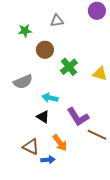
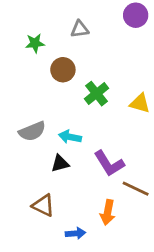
gray semicircle: (23, 82) -> (32, 131), moved
black triangle: (43, 117) -> (60, 163), turned -48
orange arrow: (60, 143) -> (108, 212), moved, turned 48
blue arrow: (48, 160) -> (76, 233), moved

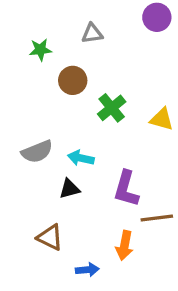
purple L-shape: (109, 163) -> (126, 189), turned 48
brown line: (136, 189) -> (157, 218), turned -32

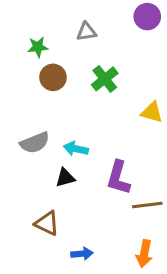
brown circle: (73, 80) -> (53, 77), moved
green cross: (112, 108) -> (105, 79), moved
orange arrow: (124, 245) -> (144, 254), moved

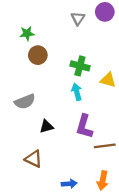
gray triangle: (86, 32) -> (78, 18), moved, turned -48
green cross: (105, 79) -> (80, 66), moved, turned -36
cyan arrow: (76, 149) -> (77, 92), moved, turned 63
blue arrow: (82, 254) -> (69, 184), moved

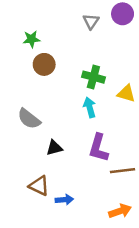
gray semicircle: (25, 102) -> (29, 119), turned 60
orange arrow: (103, 180) -> (120, 211), turned -120
blue arrow: (69, 184) -> (64, 200), moved

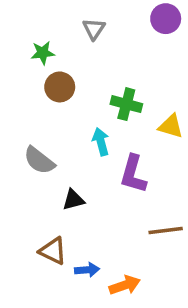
gray triangle: (91, 21) -> (94, 29), moved
cyan arrow: (90, 107) -> (101, 142), moved
purple L-shape: (99, 148) -> (133, 174), moved
orange arrow: (120, 211) -> (125, 285), moved

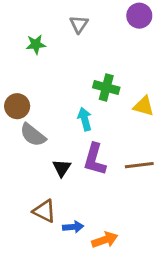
brown circle: (60, 87) -> (17, 106), moved
purple L-shape: (133, 174) -> (95, 159), moved
black triangle: (73, 200) -> (62, 168), turned -42
brown line: (166, 230) -> (139, 165), moved

